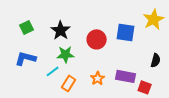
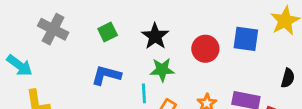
cyan line: (53, 71) -> (144, 93), turned -56

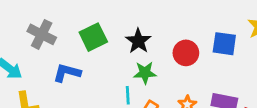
green square: (108, 32) -> (93, 37), size x1.5
blue L-shape: (106, 75) -> (67, 73), moved

